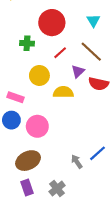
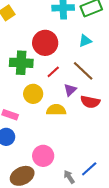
cyan triangle: (93, 21) -> (85, 41), turned 40
green cross: (27, 43) -> (21, 63), size x1.6
pink circle: (37, 126) -> (43, 156), moved

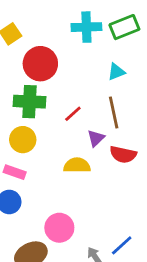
red circle: (45, 43) -> (40, 64), moved
brown line: (83, 71) -> (114, 112), turned 35
yellow circle: (33, 94) -> (23, 140), moved

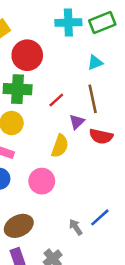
yellow semicircle: (77, 165) -> (60, 146), turned 110
pink circle: (59, 228) -> (42, 181), moved

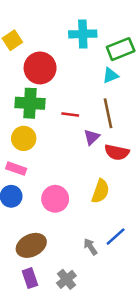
green rectangle: (102, 23) -> (121, 49), moved
red line: (56, 100) -> (70, 115), turned 49
yellow semicircle: (60, 146) -> (100, 191), moved

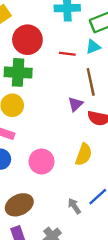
red line: (70, 115) -> (67, 54), moved

